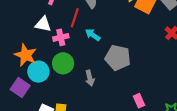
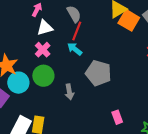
red line: (75, 18) -> (77, 31), moved
white triangle: (43, 24) -> (45, 28), moved, turned -30
pink cross: (61, 37) -> (43, 50), turned -35

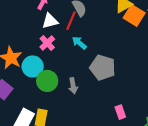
red line: (77, 31) -> (71, 21), moved
green circle: (43, 76) -> (47, 81), moved
cyan circle: (18, 83) -> (33, 66), moved

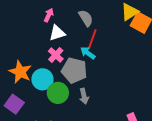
red line: (71, 21) -> (92, 39), moved
gray pentagon: (103, 68) -> (74, 70), moved

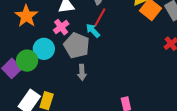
orange star: (20, 72) -> (26, 16), moved
green circle: (58, 93) -> (27, 61), moved

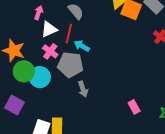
red line: (100, 17) -> (69, 34), moved
green circle: (27, 61) -> (24, 71), moved

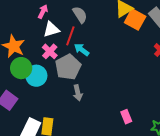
gray pentagon: (70, 65) -> (68, 67), turned 30

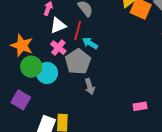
pink rectangle: (126, 117) -> (140, 106), turned -72

